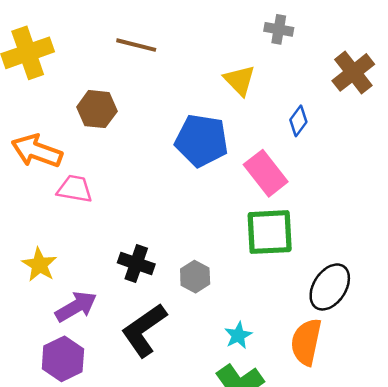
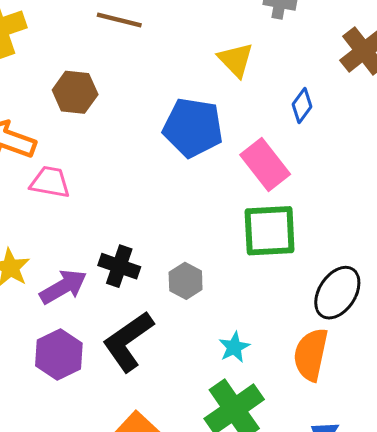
purple arrow: (76, 307) -> (63, 287), moved
purple hexagon: (63, 359) -> (59, 355), moved

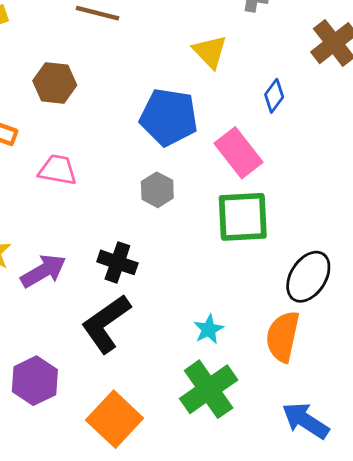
pink trapezoid: (50, 182) -> (58, 170), moved
black cross: (119, 266) -> (117, 262), moved
gray hexagon: (186, 281) -> (157, 190), moved
purple hexagon: (59, 355) -> (35, 381), moved

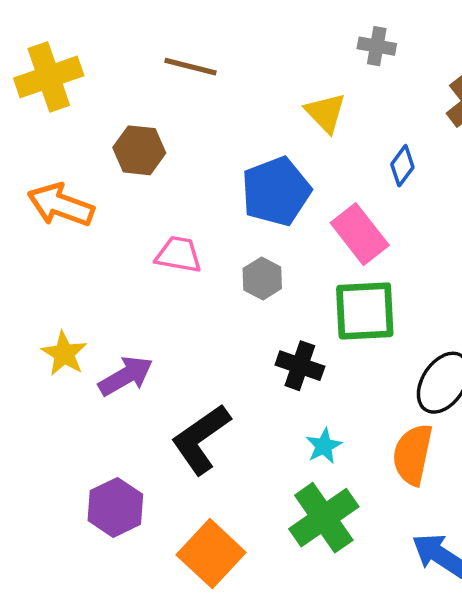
blue pentagon: (169, 117) -> (276, 191), turned -30
pink trapezoid: (58, 170) -> (179, 255), moved
black cross: (117, 262) -> (300, 366), moved

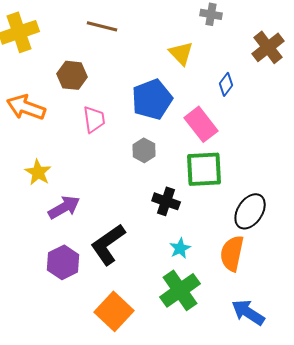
pink trapezoid: (179, 255) -> (94, 119), moved, turned 72
yellow star: (64, 354) -> (38, 172), moved
purple hexagon: (115, 507) -> (63, 262), moved

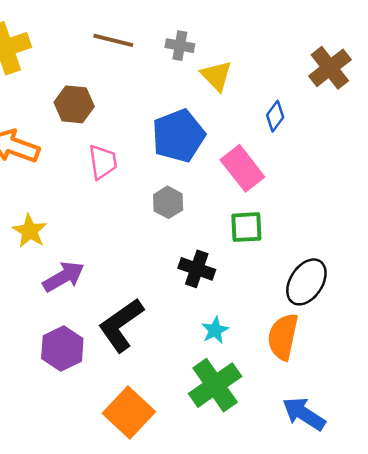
gray cross: (211, 14) -> (180, 46), moved
green square: (204, 169) -> (246, 227), size x0.7

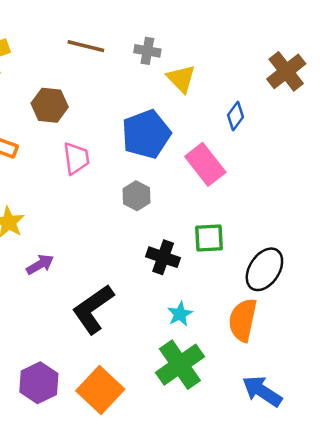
green square: (246, 227) -> (209, 238), moved
purple arrow: (64, 277) -> (40, 264), size x0.7
purple hexagon: (62, 349) -> (39, 383), moved

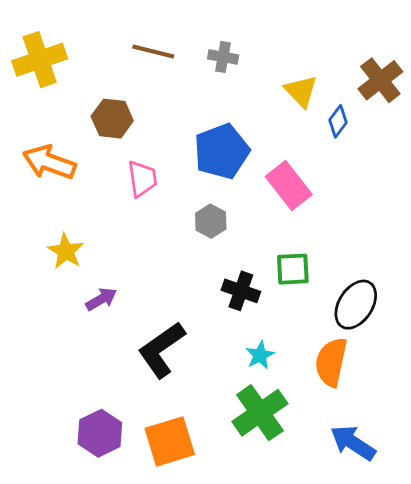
yellow triangle: (181, 79) -> (301, 91), moved
blue diamond: (235, 116) -> (338, 121), moved
orange square: (100, 390) -> (170, 441), turned 30

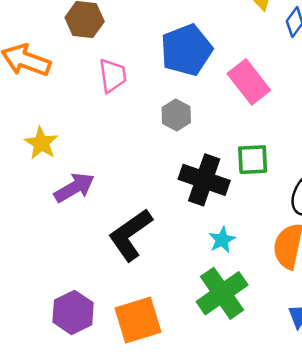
black cross: (241, 291) -> (204, 180), size x1.4
purple arrow: (101, 299) -> (74, 188), size x1.4

